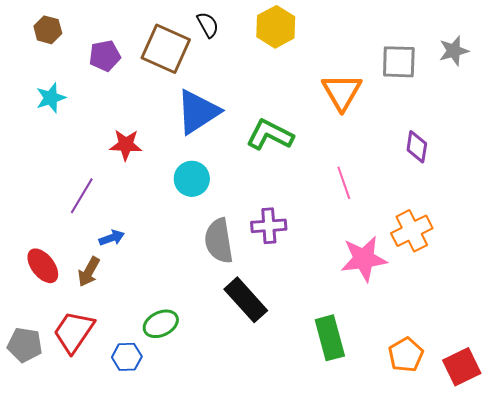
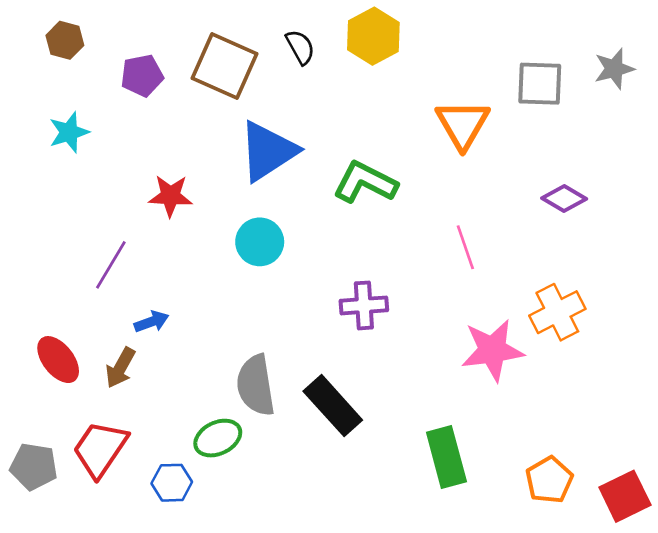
black semicircle: (208, 25) -> (300, 47), moved
purple diamond: (417, 147) -> (564, 199), turned -68
gray semicircle: (219, 241) -> (256, 385), moved

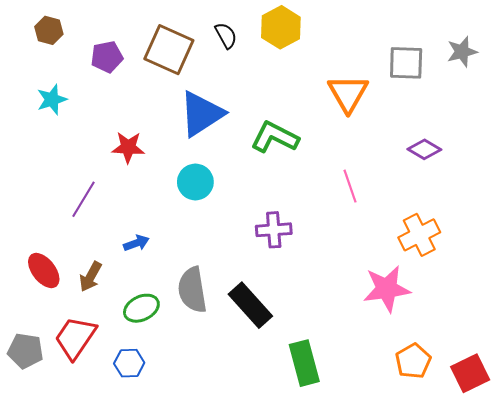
blue arrow: (151, 322) -> (136, 243), moved
pink star: (492, 350) -> (387, 289), moved
green ellipse: (218, 438) -> (141, 308), moved
green rectangle: (446, 457) -> (304, 363), moved

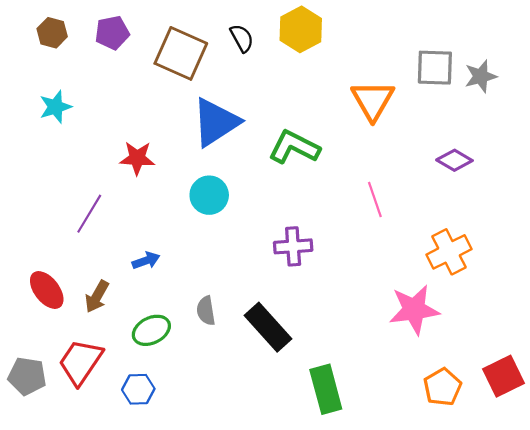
gray star: (462, 52) -> (481, 76), moved
purple pentagon: (107, 57) -> (112, 33), moved
gray semicircle: (192, 290) -> (206, 311), size x0.6
red square: (470, 373) -> (504, 376), moved

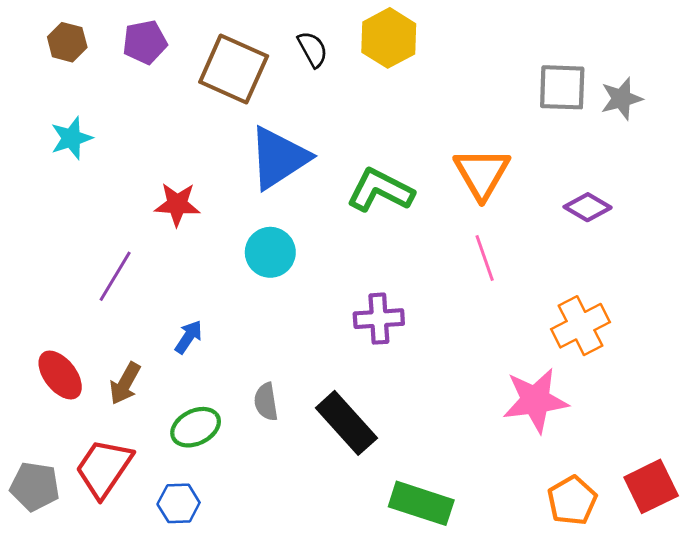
orange triangle: (373, 100) -> (482, 173), moved
blue arrow: (146, 261) -> (188, 337), turned -36
green rectangle: (326, 389) -> (421, 503), turned -57

